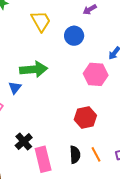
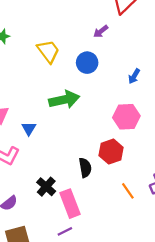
green arrow: (34, 69) -> (64, 100), moved
pink hexagon: (96, 74) -> (126, 117), moved
black semicircle: (75, 155) -> (85, 168), moved

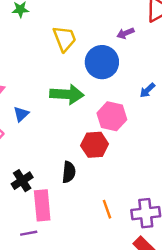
blue circle: (87, 63) -> (102, 62), size x1.4
pink hexagon: (126, 117) -> (112, 116), moved
red hexagon: (111, 152) -> (95, 145), moved

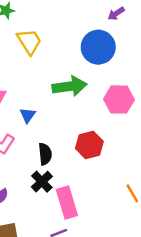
yellow trapezoid: (64, 39) -> (29, 41), moved
red hexagon: (95, 145) -> (89, 145), moved
black semicircle: (69, 172) -> (45, 154), moved

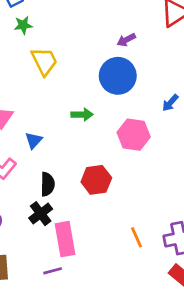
purple arrow: (116, 14) -> (126, 40), moved
green arrow: (70, 86) -> (82, 114), size x0.6

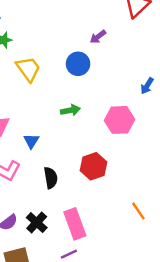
blue circle: (118, 76) -> (78, 64), moved, size x0.7
black cross: (41, 214) -> (37, 223), moved

